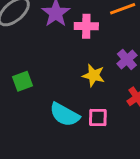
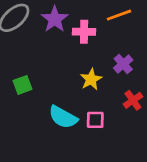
yellow star: (94, 75) -> (91, 79), turned 30

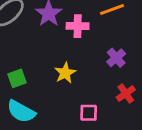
yellow star: (91, 79) -> (65, 73), moved
cyan semicircle: (63, 117) -> (21, 111), moved

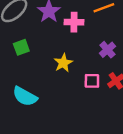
green square: (17, 78) -> (21, 47), moved
pink square: (89, 113) -> (92, 81), moved

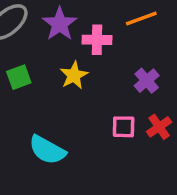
yellow star: (63, 63) -> (74, 75), moved
cyan semicircle: (25, 96) -> (47, 150), moved

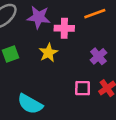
purple star: (60, 24) -> (39, 17), turned -30

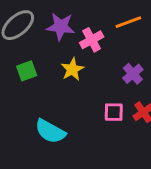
pink cross: (64, 28) -> (92, 40), turned -30

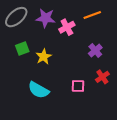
yellow star: (72, 69) -> (44, 57), moved
pink square: (114, 112) -> (78, 86), moved

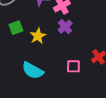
purple cross: (95, 51) -> (65, 27), moved

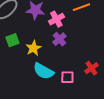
cyan semicircle: (33, 70) -> (43, 71), moved

